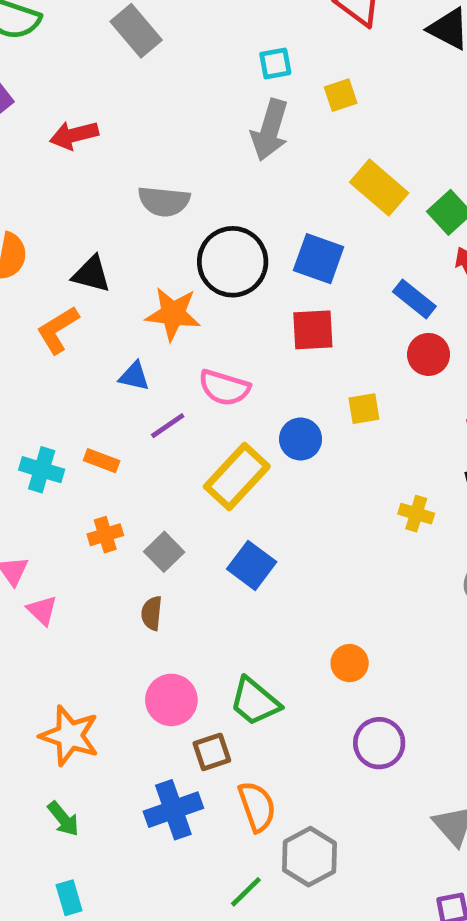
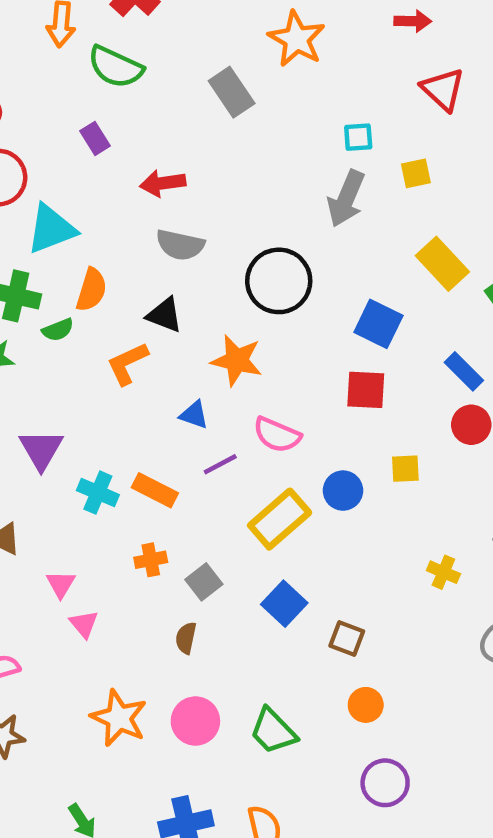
gray semicircle: (164, 201) -> (180, 245), moved
black circle: (233, 262) -> (279, 281), moved
orange rectangle: (102, 461) -> (155, 490), size x1.4
orange star: (70, 736) -> (119, 718), moved
brown square: (212, 752) -> (347, 638), moved, turned 33

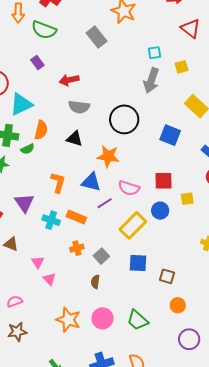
orange L-shape: (127, 363) -> (58, 182), moved, turned 135
red square: (366, 390) -> (163, 181), moved
blue triangle: (194, 415) -> (91, 182), size x1.5
blue square: (284, 604) -> (138, 263), turned -36

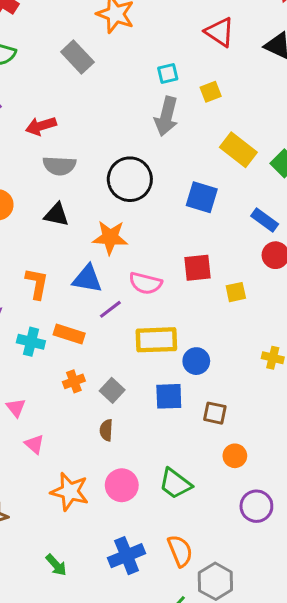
blue circle: (160, 211) -> (196, 361), moved
yellow rectangle: (133, 225) -> (156, 340), turned 48
pink triangle: (49, 279) -> (34, 444), moved

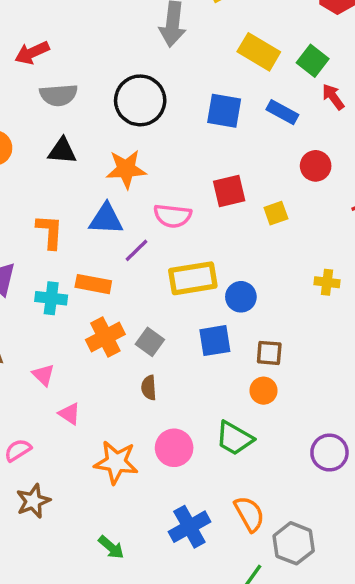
blue rectangle: (265, 220) -> (282, 112), moved
orange cross: (74, 381) -> (105, 337), size x1.5
orange circle: (235, 456) -> (263, 391), moved

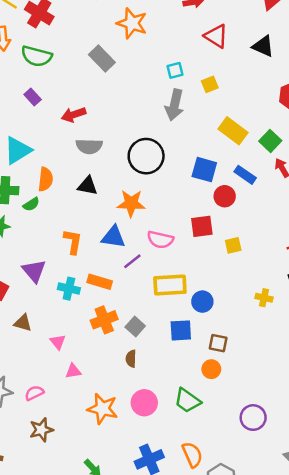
red circle: (316, 166) -> (225, 196), moved
pink triangle: (69, 414) -> (73, 371), turned -49

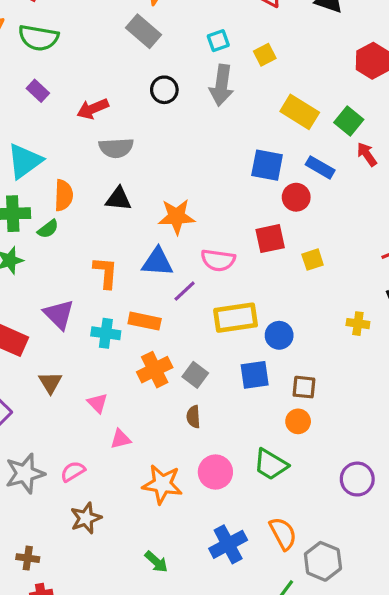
gray rectangle: (102, 58) -> (144, 31), moved
black circle: (146, 156) -> (164, 90), moved, size x0.6
brown triangle: (23, 323) -> (50, 383), turned 48

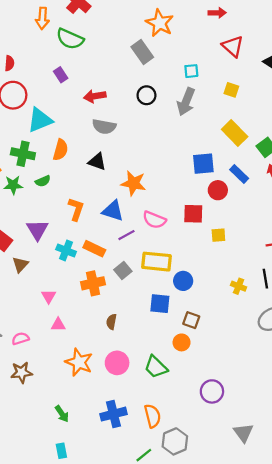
yellow square: (265, 55) -> (231, 90), moved, turned 32
blue square: (267, 165) -> (203, 164), turned -30
green semicircle: (48, 229) -> (43, 181), moved
gray square: (195, 375) -> (123, 271), moved
brown triangle: (50, 383) -> (20, 265), moved

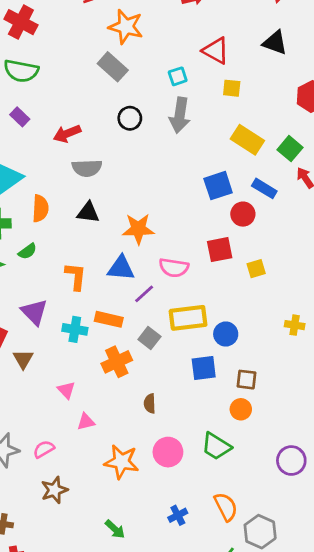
red triangle: (233, 46) -> (216, 51), moved
blue cross: (113, 414) -> (178, 515), size x0.6

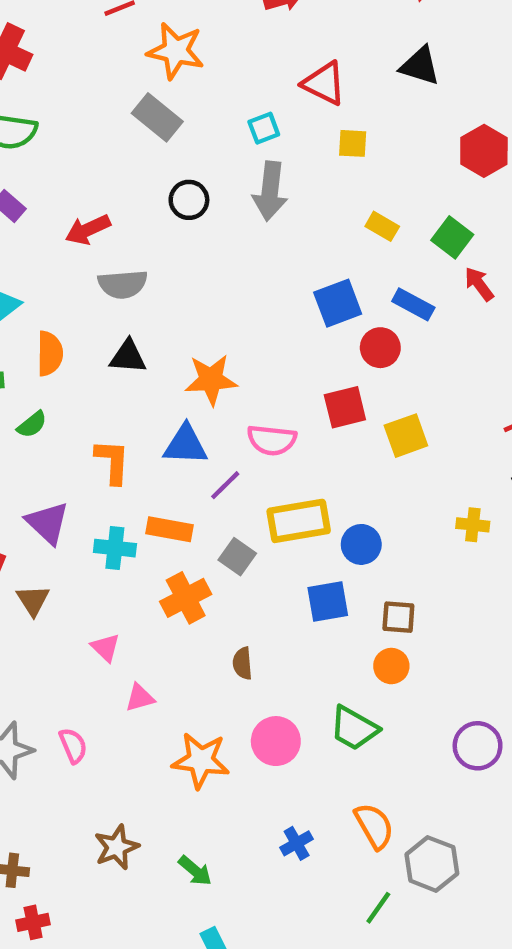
yellow rectangle: (247, 140) -> (382, 226), size x0.6
yellow square: (256, 269) -> (406, 436), size x1.4
pink semicircle: (44, 449) -> (73, 746), turned 100
brown star: (54, 490) -> (117, 847), moved

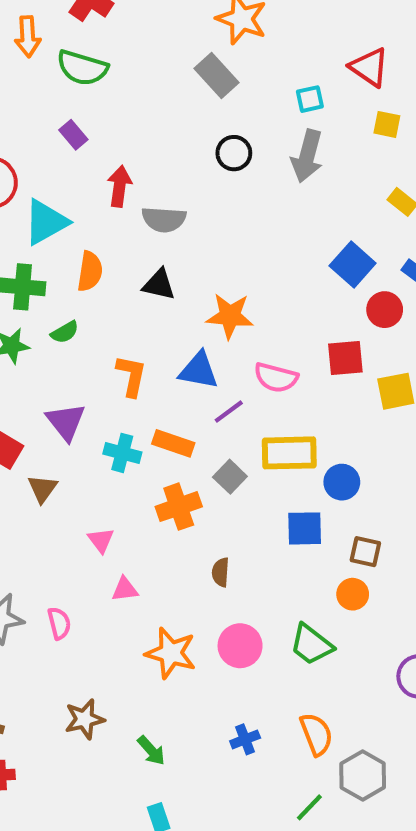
red arrow: (88, 230) -> (119, 186), moved, turned 114
blue square: (338, 303) -> (353, 264), turned -36

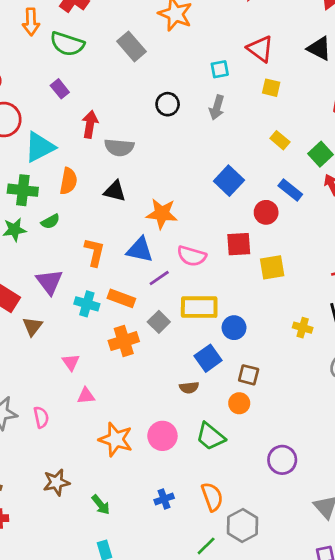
gray rectangle: (217, 76) -> (131, 46), moved
gray arrow: (307, 156) -> (217, 107), size x0.7
blue square: (353, 264) -> (229, 181), moved
blue square: (305, 528) -> (208, 358), turned -36
brown semicircle: (221, 572) -> (189, 388), moved, turned -102

